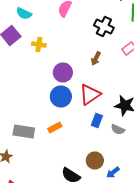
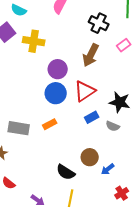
yellow cross: (39, 44) -> (34, 41), size x1.5
brown arrow: (96, 58) -> (91, 55), size x1.6
blue rectangle: (97, 120) -> (92, 117), turned 40

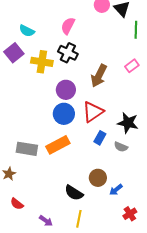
black cross: (99, 23) -> (68, 53), moved
blue rectangle: (92, 117) -> (100, 138), turned -32
orange rectangle: (50, 124) -> (58, 145), size x1.6

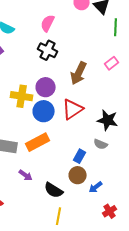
yellow cross: (42, 62) -> (22, 96), moved
blue rectangle: (100, 138) -> (80, 156), moved
purple arrow: (46, 221) -> (26, 175), moved

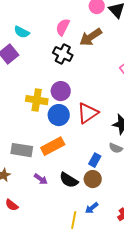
brown arrow: (79, 73) -> (91, 37), moved, turned 30
blue arrow: (96, 187) -> (92, 208), moved
black semicircle: (54, 190) -> (69, 180), moved

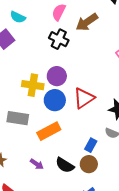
gray rectangle: (22, 150) -> (18, 118), moved

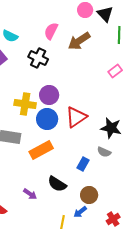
black cross: (59, 39) -> (38, 58), moved
purple arrow: (37, 164) -> (30, 194), moved
brown circle: (89, 164) -> (89, 195), moved

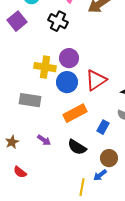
orange rectangle: (41, 150) -> (75, 113), moved
purple arrow: (30, 194) -> (44, 140), moved

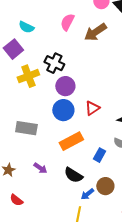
black cross: (58, 21) -> (54, 63), moved
yellow cross: (45, 67) -> (28, 76), moved, turned -30
red triangle: (96, 80) -> (92, 108), size x0.7
blue arrow: (100, 175) -> (87, 194), moved

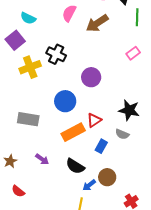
purple circle: (65, 86) -> (91, 77), moved
red triangle: (92, 108) -> (94, 120), moved

